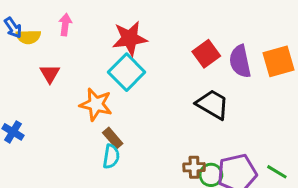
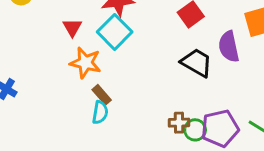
purple semicircle: (240, 61) -> (229, 47), moved
red triangle: (50, 74) -> (72, 28), moved

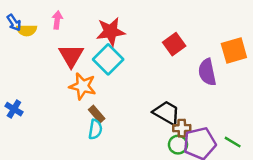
red triangle: (72, 28) -> (71, 56), size x1.5
black trapezoid: (197, 63) -> (167, 113), moved
brown cross: (179, 123) -> (182, 128), moved

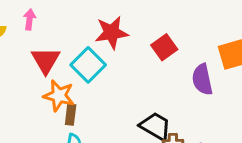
red star: (111, 31) -> (112, 33), moved
brown rectangle: (97, 114) -> (71, 115), moved, turned 48

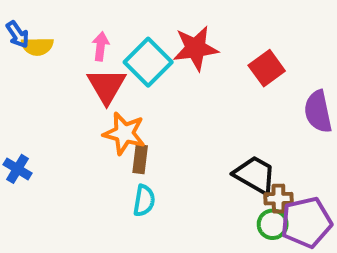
pink arrow: (30, 19) -> (101, 46), moved
cyan square: (88, 65) -> (148, 62), moved

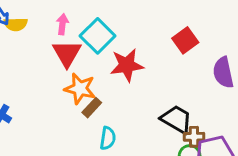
red star: (195, 48) -> (127, 65), moved
brown rectangle: (140, 159) -> (92, 108), turned 36
cyan semicircle: (144, 201) -> (108, 138), moved

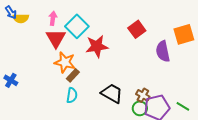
black trapezoid: (176, 119) -> (112, 93), moved
brown cross: (194, 137) -> (143, 95), turned 32
cyan semicircle: (108, 138) -> (72, 95), moved

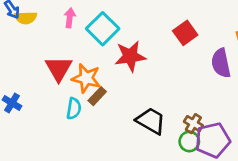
red triangle: (56, 38) -> (59, 69), moved
cyan semicircle: (72, 95) -> (74, 108), moved

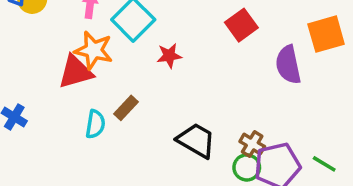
red star: (130, 56) -> (169, 56), size x0.6
red triangle: (59, 69) -> (76, 72), turned 44
orange star: (86, 78) -> (94, 50), moved

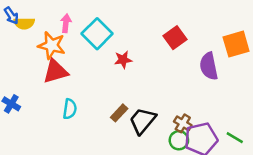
orange star: (94, 50) -> (52, 45), moved
brown rectangle: (126, 108) -> (119, 113), moved
black trapezoid: (196, 140) -> (143, 121), turned -80

